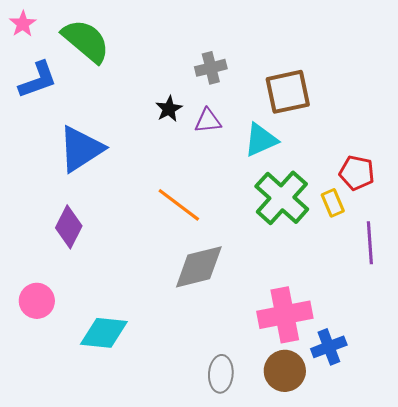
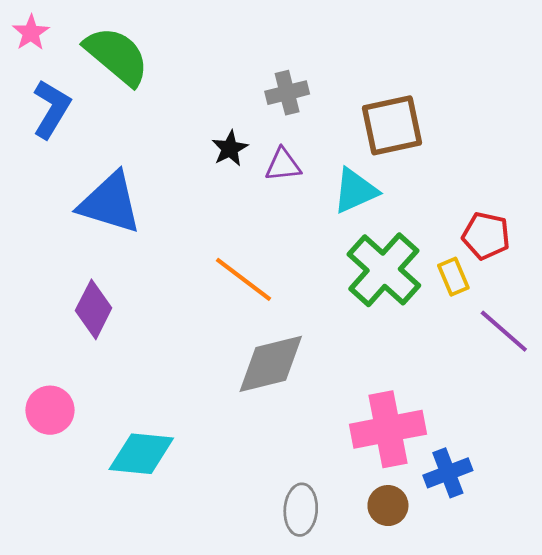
blue L-shape: (38, 80) -> (51, 109), turned -39
blue triangle: (81, 149) -> (110, 203), turned 50
purple line: (370, 243) -> (504, 331), turned -45
brown circle: (285, 371) -> (388, 506), size x0.7

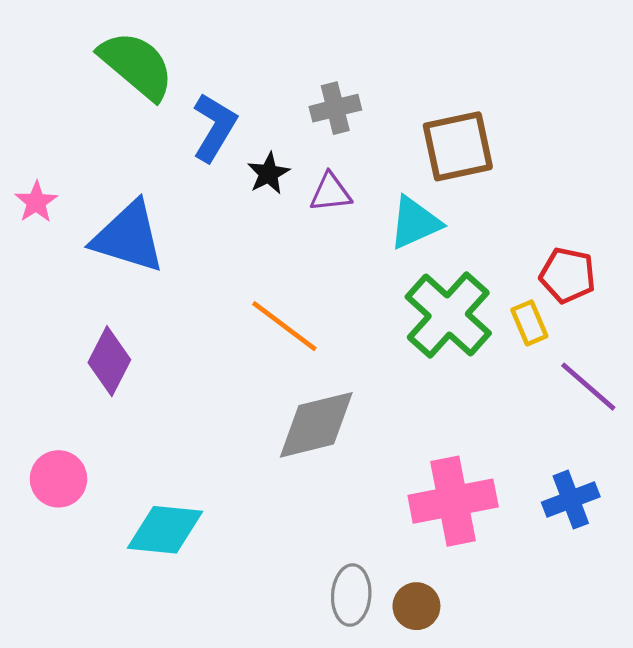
pink star: (31, 33) -> (36, 202), moved
blue L-shape: (51, 109) -> (214, 127), moved
blue cross: (448, 473) -> (571, 500), moved
brown circle: (388, 506) -> (416, 606), moved

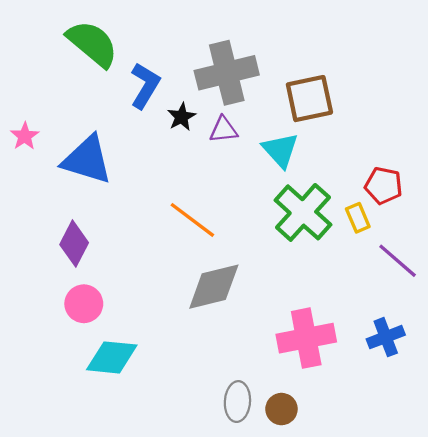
gray cross: (335, 108) -> (227, 73), size x1.8
cyan triangle: (415, 223) -> (280, 150), turned -48
pink circle: (58, 479) -> (84, 304), moved

